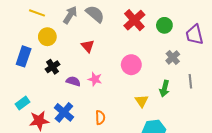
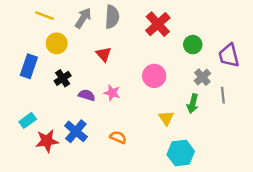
gray semicircle: (95, 14) -> (112, 17), turned 54
green circle: (164, 25) -> (193, 45), moved
purple trapezoid: (194, 35) -> (229, 55), moved
gray cross: (173, 57) -> (202, 77), moved
orange semicircle: (100, 118) -> (118, 137), turned -64

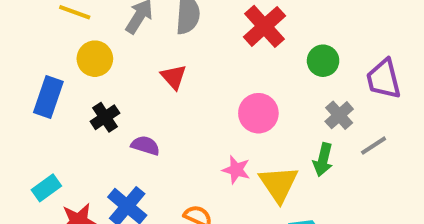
pink star: (112, 93) -> (236, 170), moved
gray line: (223, 95) -> (374, 146), turned 63
yellow triangle: (166, 118) -> (279, 184), size x1.5

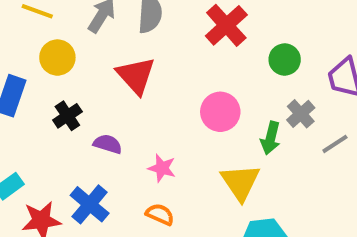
red triangle: (174, 77) -> (136, 76), size x1.5
green arrow: (323, 160) -> (271, 138), moved
pink star: (236, 170) -> (162, 168), moved

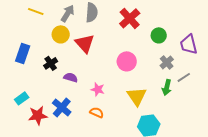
yellow circle: (57, 58) -> (61, 34), moved
green arrow: (271, 138) -> (167, 87), moved

